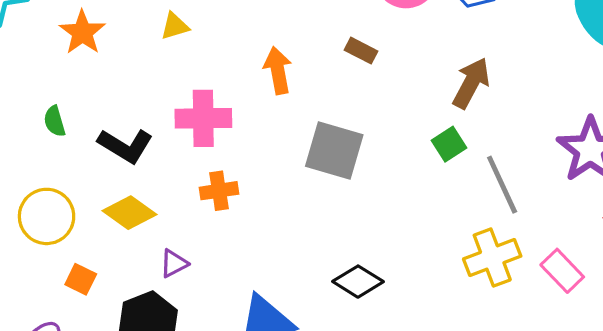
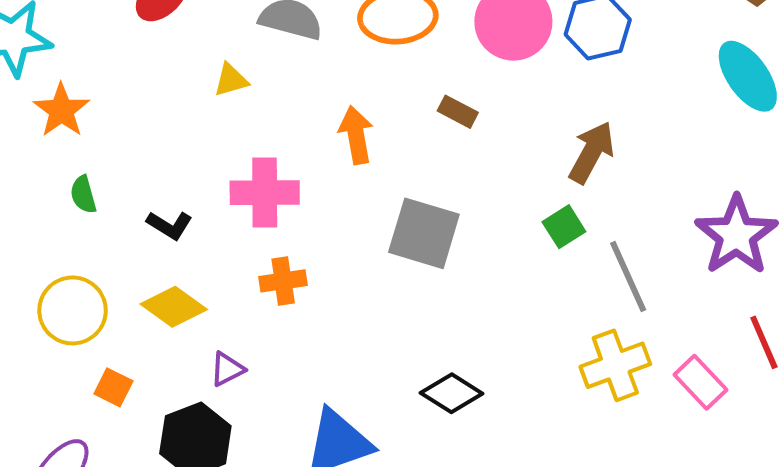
orange star: (82, 32) -> (61, 110), moved
black L-shape: (125, 146) -> (170, 225), size x0.7

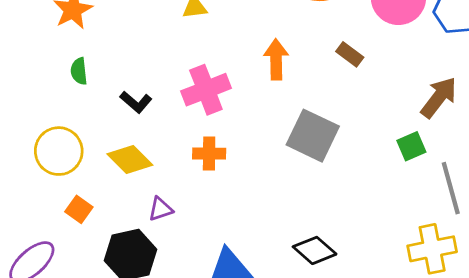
pink cross: (265, 193) -> (206, 90), turned -30

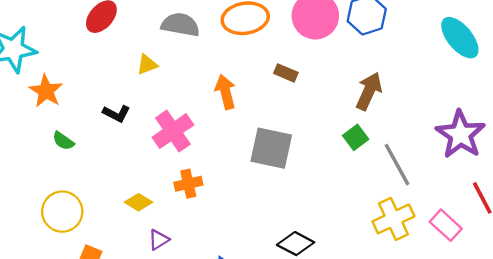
green semicircle: (79, 71) -> (63, 141), turned -35
black L-shape: (136, 102) -> (116, 114), moved
yellow diamond: (130, 160) -> (139, 202), moved, size x0.7

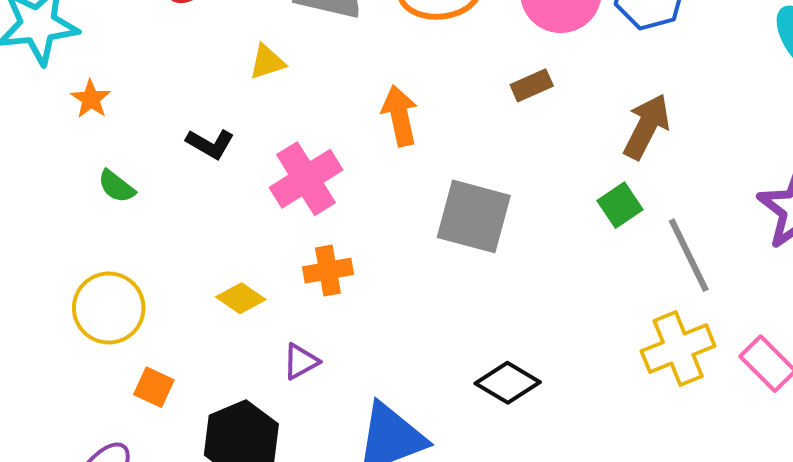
brown rectangle: (286, 73) -> (532, 85), moved, turned -50
orange star: (46, 91) -> (91, 99), size x0.7
purple triangle: (159, 240) -> (301, 362), moved

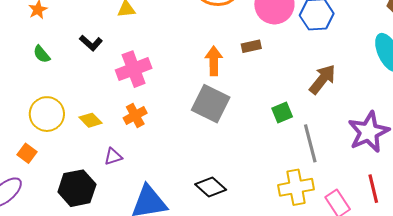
orange arrow: (400, 116) -> (214, 61), moved
brown arrow: (647, 127) -> (322, 79), moved
orange cross: (328, 271) -> (135, 115), turned -30
yellow circle: (109, 308) -> (47, 114), moved
orange square: (154, 387) -> (27, 153), moved

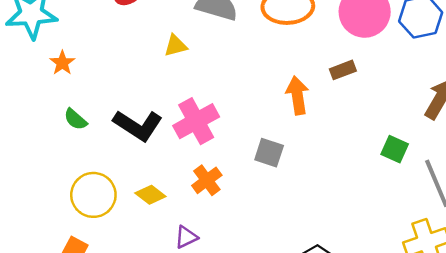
black L-shape: (91, 43) -> (138, 125), moved, size x1.6
gray square: (211, 104) -> (269, 153), moved, size x0.6
green square: (282, 113) -> (395, 149), turned -35

